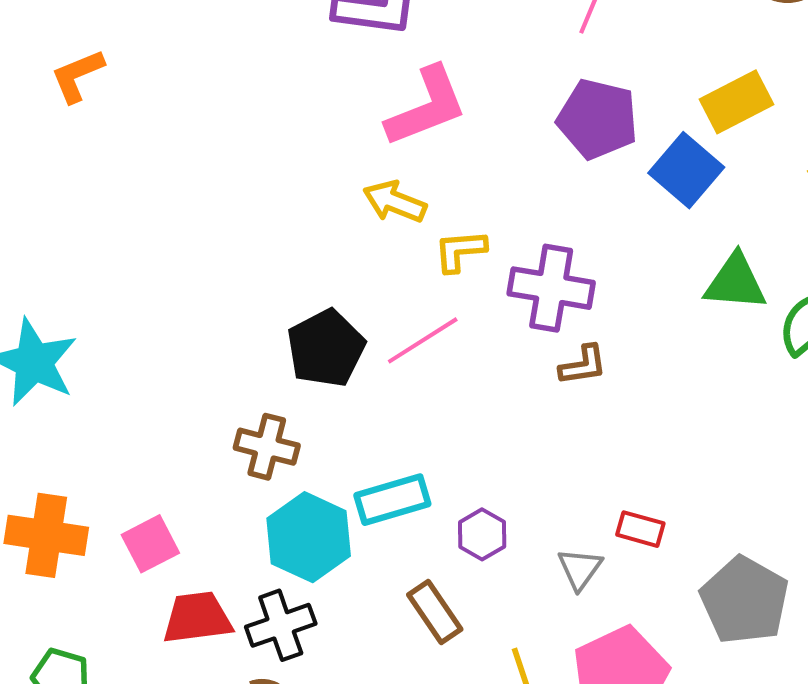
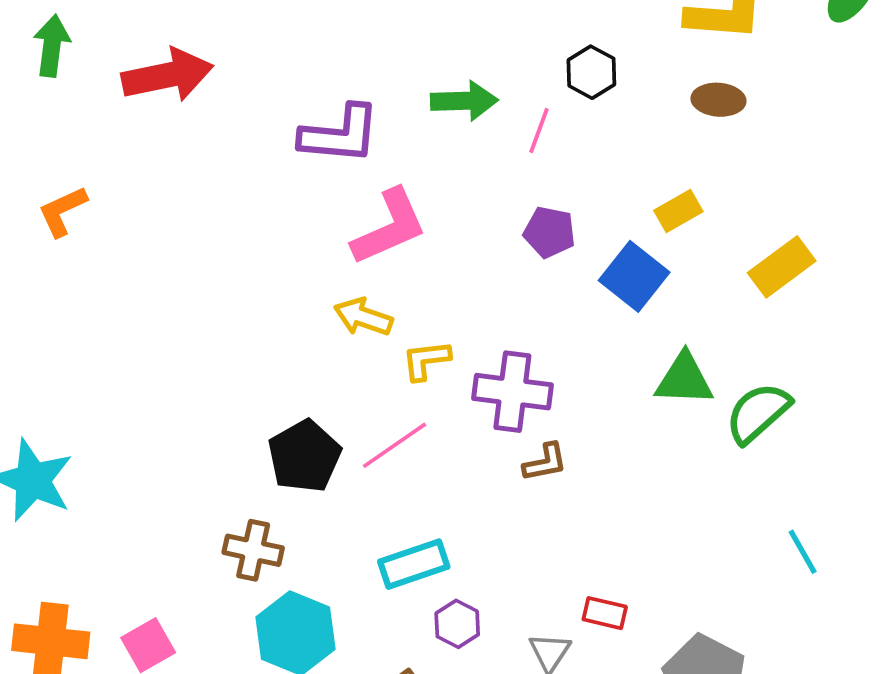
yellow rectangle: (736, 102) -> (678, 211), size x0.7
purple pentagon: (598, 119) -> (549, 232), size x0.7
cyan rectangle: (392, 500) -> (414, 564), moved

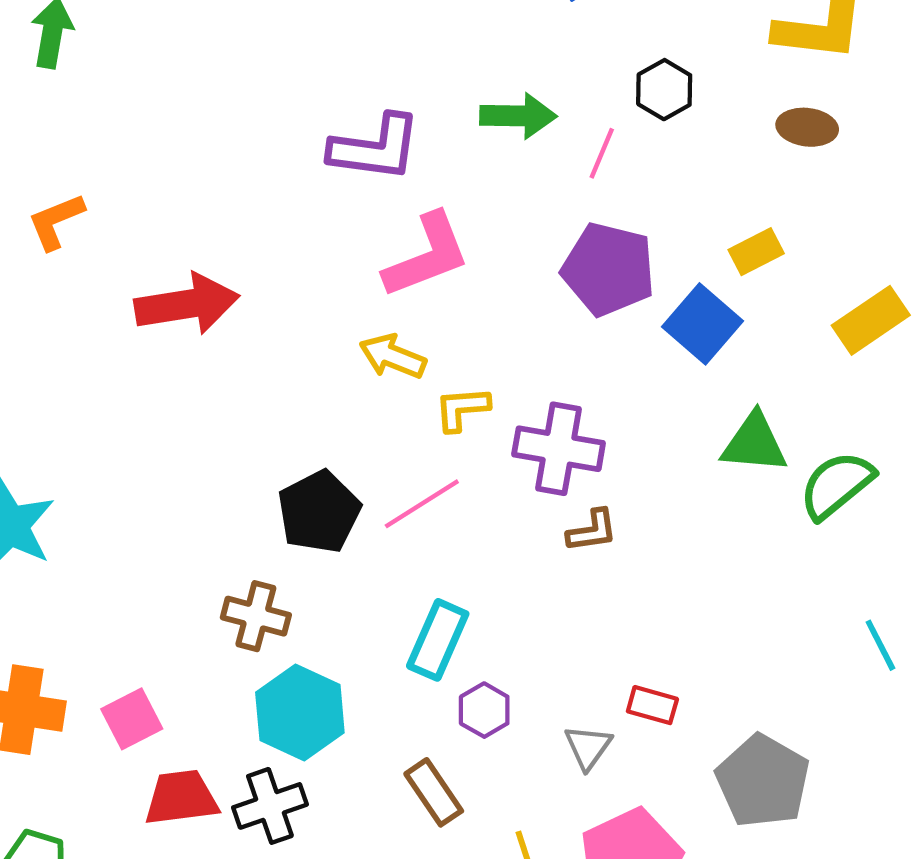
red arrow: (167, 75) -> (187, 304), moved
purple pentagon: (549, 232) -> (608, 269), size x1.6
cyan rectangle: (414, 564) -> (438, 640), turned -50

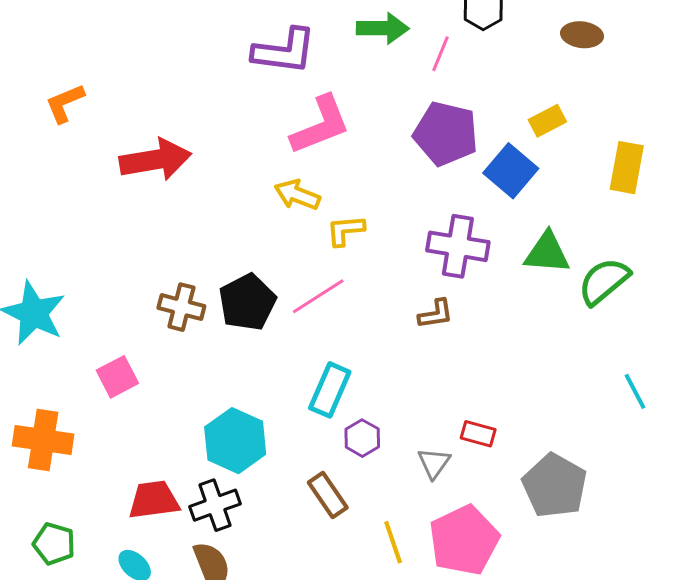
yellow rectangle: (871, 320) -> (627, 168), turned -45
purple cross: (559, 449) -> (458, 246), moved
brown cross: (256, 616) -> (181, 307), moved
pink square: (132, 719) -> (117, 377), moved

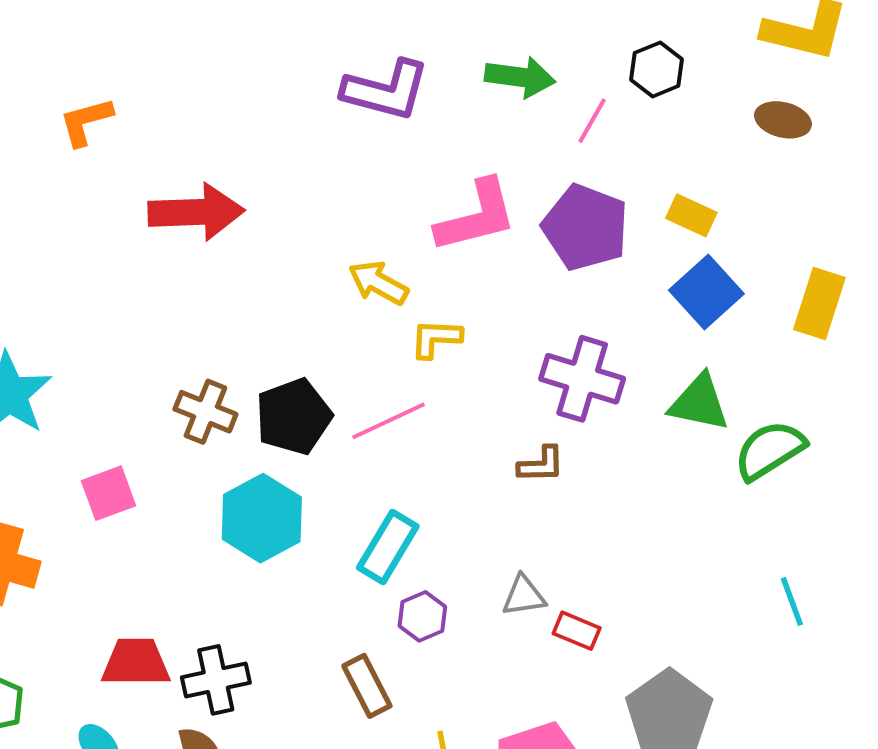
yellow rectangle: (547, 121) -> (691, 215), moved, turned 45
pink L-shape: (320, 125) -> (476, 216), moved
blue square: (511, 171) -> (706, 292), moved
cyan hexagon: (235, 441) -> (262, 518), moved
gray triangle: (434, 463) -> (524, 596), moved, turned 39

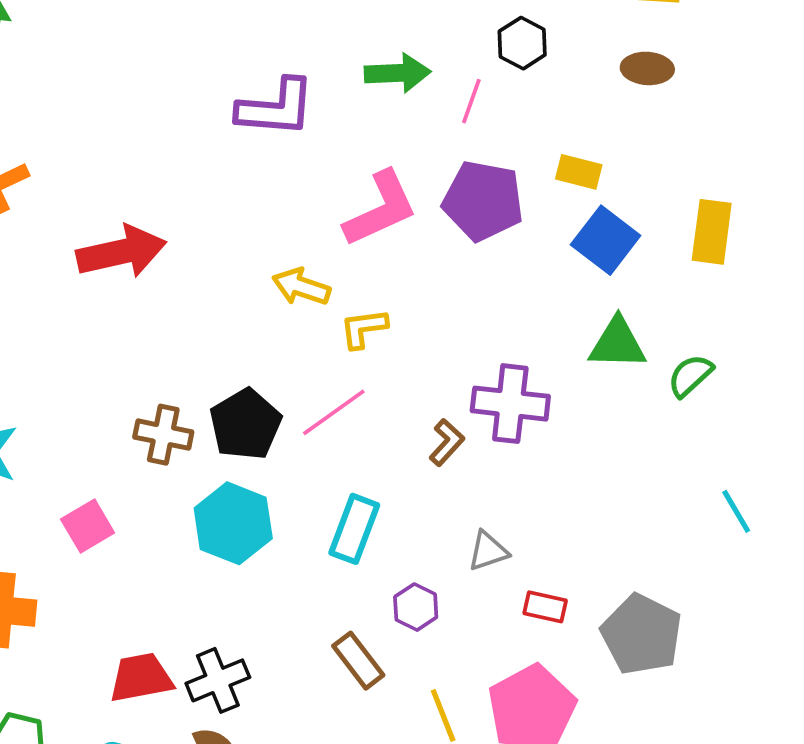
purple cross: (582, 379) -> (510, 404), moved
green semicircle: (770, 450) -> (690, 376), size x0.7
brown L-shape: (541, 465) -> (447, 442), moved, turned -36
purple hexagon: (422, 616) -> (416, 607), moved
red rectangle: (577, 631) -> (545, 607), moved

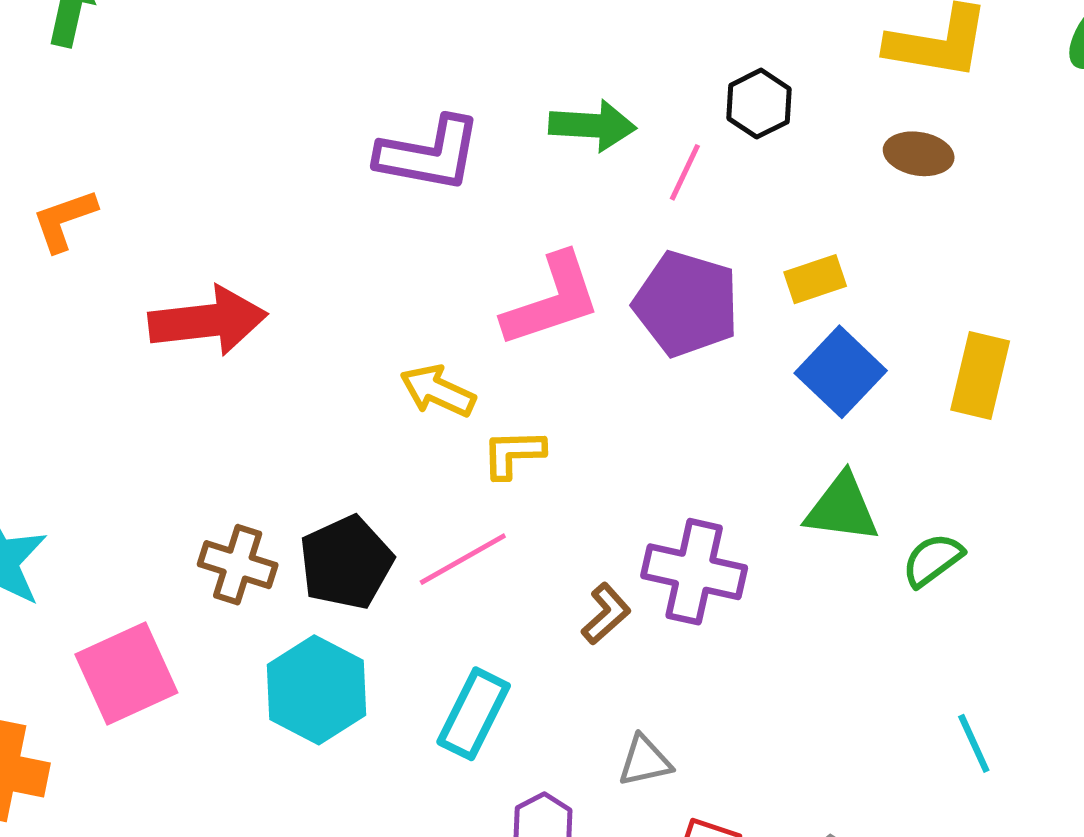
yellow rectangle: (579, 172) -> (815, 279), turned -39
pink square: (88, 526) -> (126, 673), size x1.5

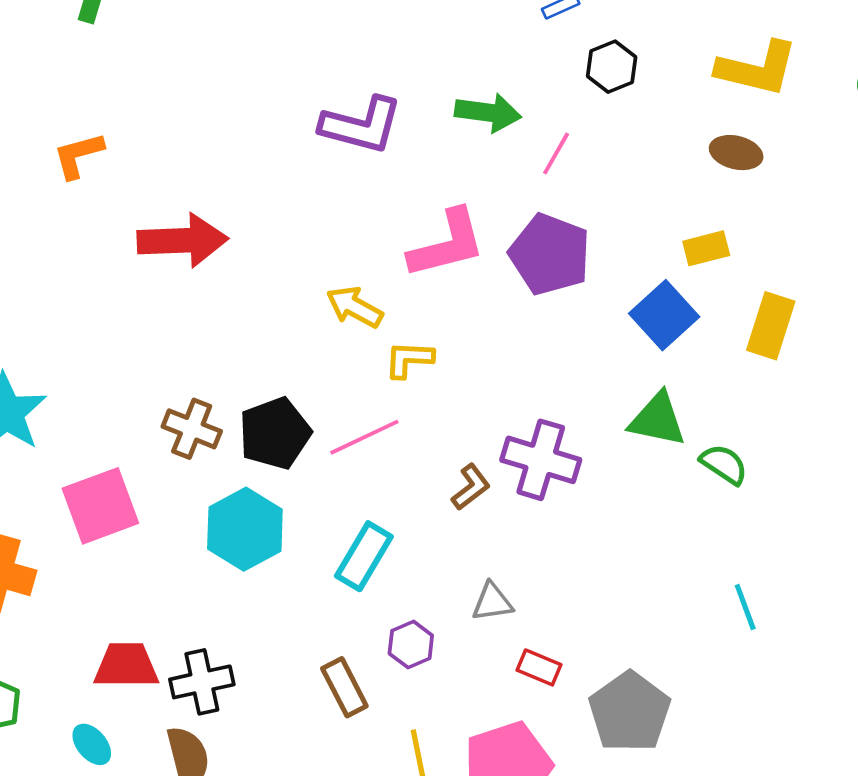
black hexagon: (759, 104) -> (612, 67), moved
yellow rectangle: (815, 279) -> (706, 248), moved
green semicircle: (933, 560) -> (724, 464), turned 66

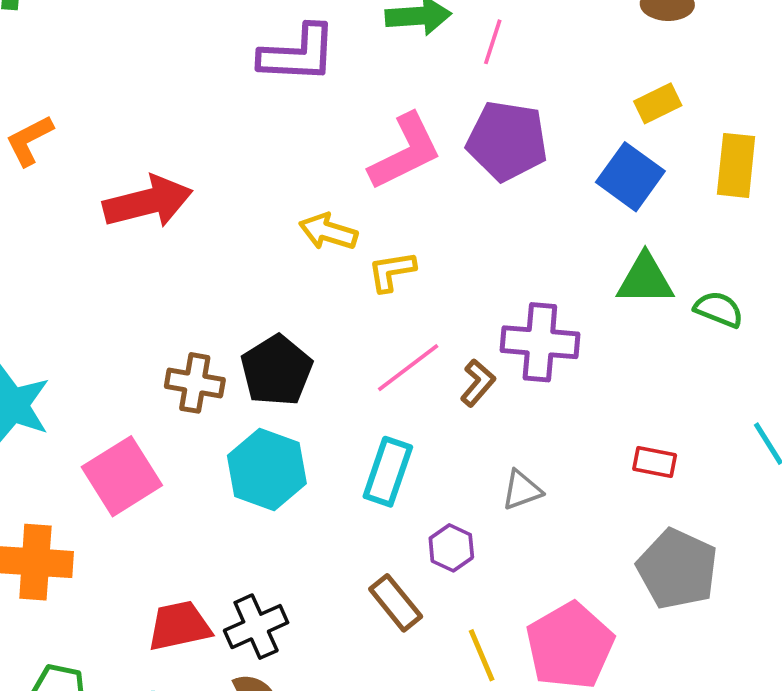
pink line: (364, 437) -> (408, 368), moved
red rectangle: (539, 667) -> (655, 462), moved

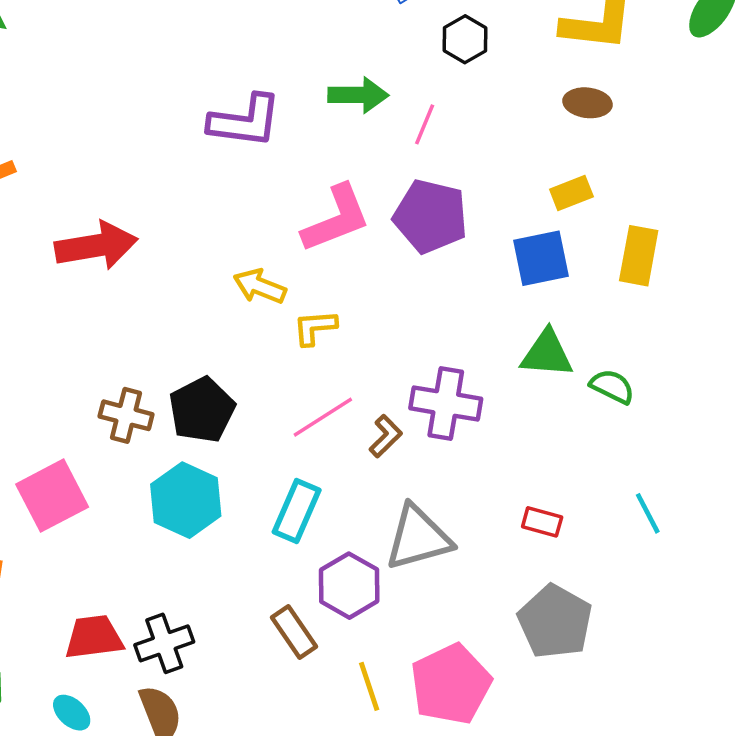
blue square: (630, 177) -> (541, 258), turned 38
gray triangle: (522, 490) -> (418, 538), size x1.8
purple hexagon: (451, 548) -> (349, 586), size x1.5

